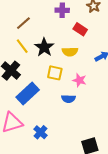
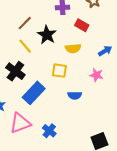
black star: (44, 47) -> (47, 35), moved
pink star: (79, 80) -> (96, 75), moved

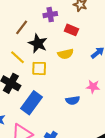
brown line: (25, 23) -> (22, 27), moved
yellow square: (59, 71) -> (39, 68), moved
pink star: (96, 75) -> (93, 87), moved

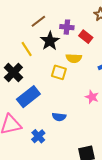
purple cross: (50, 15) -> (67, 27), moved
yellow square: (39, 68) -> (59, 72), moved
blue semicircle: (73, 100) -> (59, 117), moved

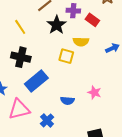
yellow line: (27, 49) -> (20, 27), moved
black cross: (13, 72) -> (21, 57), turned -30
pink star: (92, 97) -> (94, 92), moved

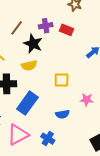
yellow semicircle: (81, 42) -> (29, 65), moved
yellow square: (66, 56) -> (62, 80), moved

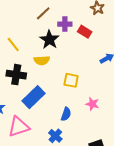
brown line: (17, 28) -> (43, 13), moved
blue semicircle: (62, 114) -> (66, 114), turned -72
blue cross: (48, 139) -> (55, 136), moved

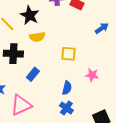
black star: (49, 40) -> (30, 15), moved
blue rectangle: (34, 97) -> (33, 74), size x0.6
blue cross: (55, 136) -> (66, 108), moved

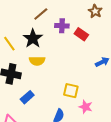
yellow square: (68, 54) -> (71, 91), moved

